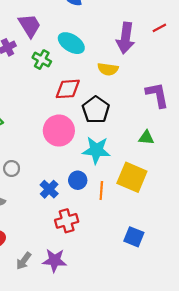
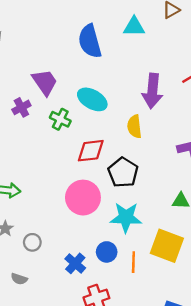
yellow semicircle: (108, 69) -> (134, 126), turned 78

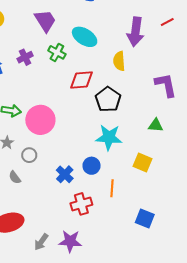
purple cross: (21, 107) -> (25, 57), moved
pink circle: (83, 198) -> (40, 120), moved
yellow square: (167, 246) -> (142, 163), size x0.7
orange line: (133, 262) -> (112, 188), moved
gray semicircle: (19, 279) -> (15, 177), moved, turned 32

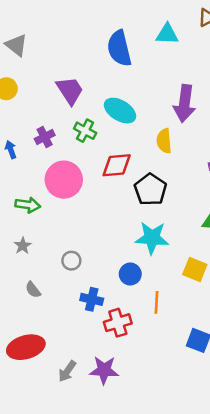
pink circle: (40, 120) -> (64, 180), moved
gray circle: (29, 155) -> (71, 261), moved
blue cross: (65, 174) -> (92, 299), moved, turned -30

